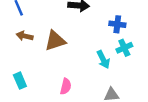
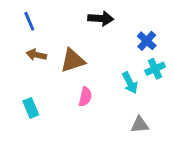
blue cross: (117, 24) -> (147, 41), turned 35
pink semicircle: (66, 86) -> (85, 97), moved

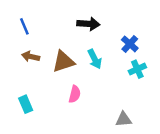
cyan arrow: (130, 83) -> (95, 59), moved

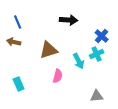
brown arrow: (31, 57) -> (14, 42), moved
cyan arrow: (95, 59) -> (79, 61), moved
cyan cross: (137, 69) -> (97, 54), moved

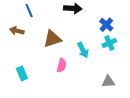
blue line: (18, 22) -> (29, 10), moved
cyan cross: (97, 54) -> (109, 43), moved
gray triangle: (97, 96) -> (108, 82), moved

